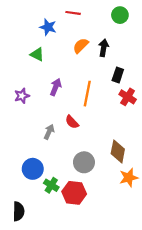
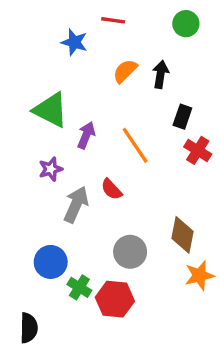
green triangle: (37, 54) -> (51, 110), moved, size x1.6
orange line: (87, 94) -> (135, 145), turned -45
purple star: (22, 96) -> (51, 169), moved
gray arrow: (49, 132) -> (76, 204), size x1.5

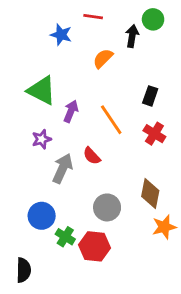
black arrow: (161, 74) -> (132, 36), moved
red cross: (198, 150) -> (154, 134), moved

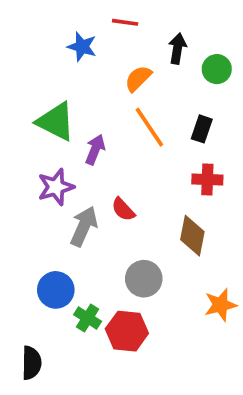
green circle: (153, 19) -> (217, 69), moved
orange line: (111, 120) -> (149, 127), moved
red cross: (154, 134) -> (207, 179), turned -30
purple star: (42, 139) -> (56, 187), size x1.4
brown diamond: (150, 193) -> (192, 236), moved

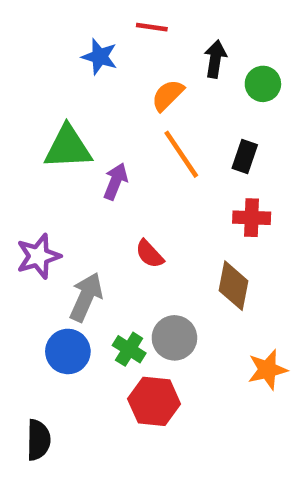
green triangle: (56, 121) -> (68, 147), turned -30
purple star: (56, 187) -> (38, 256), moved
gray arrow: (84, 226) -> (86, 297), moved
green cross: (88, 318) -> (129, 349), moved

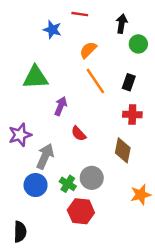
black arrow: (215, 59) -> (122, 24), moved
purple arrow: (116, 181) -> (61, 106), moved

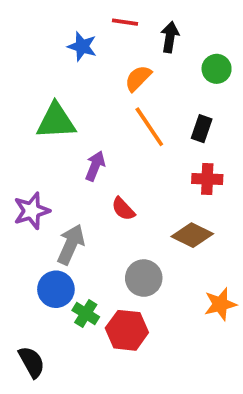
black arrow: (122, 24) -> (170, 37), moved
brown diamond: (123, 150) -> (192, 235), turned -75
green cross: (68, 184) -> (86, 314), moved
black semicircle: (20, 232) -> (32, 362), turned -30

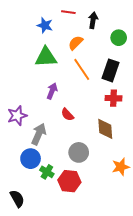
green triangle: (56, 121) -> (46, 57), moved
black rectangle: (202, 129) -> (110, 70), size x1.5
brown diamond: (192, 235) -> (105, 129), turned 60

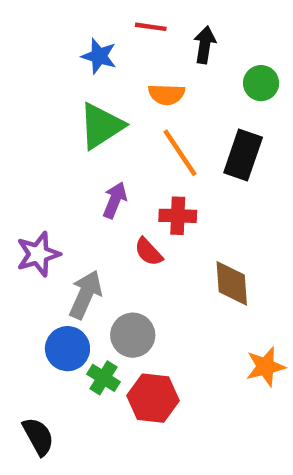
orange semicircle: (76, 43) -> (167, 94), turned -133
green triangle: (46, 57) -> (101, 126), turned -30
red cross: (114, 98) -> (178, 216), moved
gray circle: (79, 152) -> (133, 335), moved

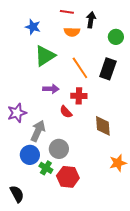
blue star: (99, 56) -> (33, 27), moved
orange semicircle: (167, 94) -> (72, 32), moved
purple arrow: (115, 200) -> (51, 89), turned 70

